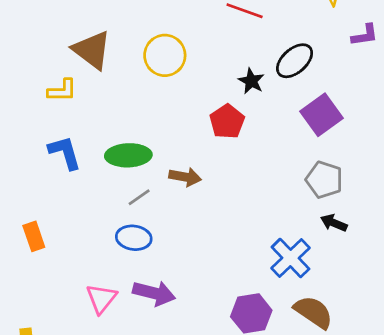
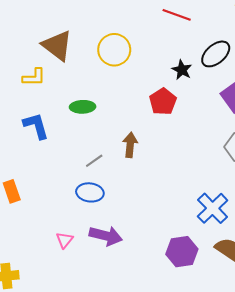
green ellipse: (128, 155) -> (83, 107), moved, size x0.7
brown arrow: (185, 177) -> (130, 145), turned -95
pink triangle: (101, 299) -> (65, 240), size x0.7

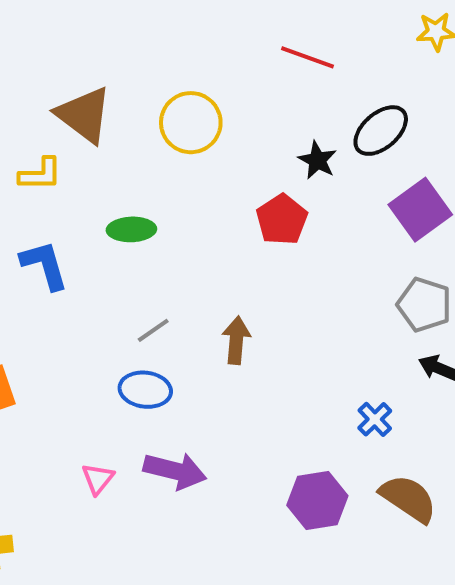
brown arrow: (130, 145) -> (236, 340), moved
blue cross: (213, 208) -> (375, 419), size x0.6

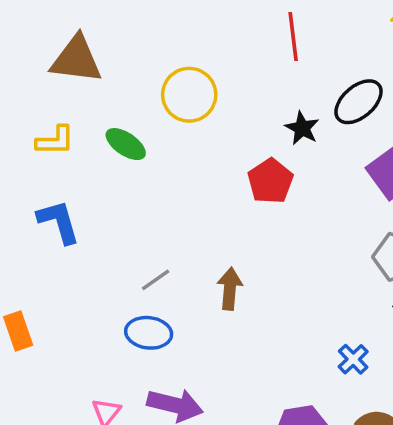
red line: (307, 57) -> (293, 36), turned 63
brown triangle: (84, 115) -> (76, 59), moved, turned -30
green ellipse: (131, 229) -> (126, 144), moved, turned 36

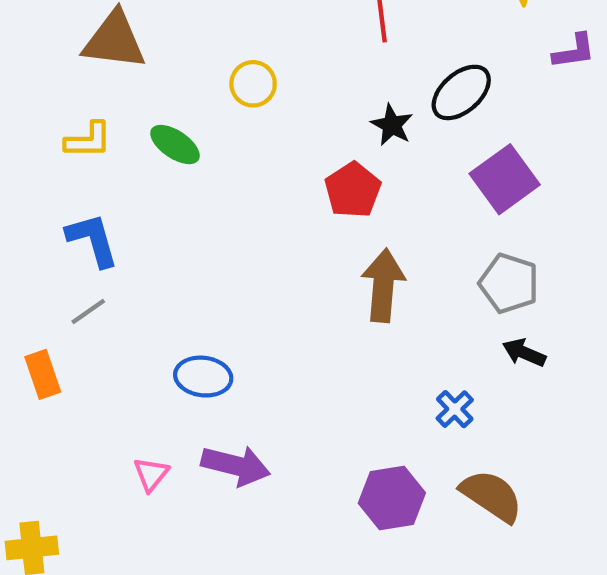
yellow circle: (189, 95) -> (253, 84), size x0.7
gray line: (156, 280) -> (88, 311), moved
brown arrow: (230, 289) -> (383, 285), moved, size x1.4

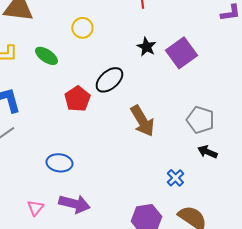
black ellipse: (461, 92) -> (109, 80), moved
purple square: (505, 179) -> (181, 53), moved
red pentagon: (353, 190) -> (77, 99), moved
brown arrow: (383, 285) -> (142, 121), turned 144

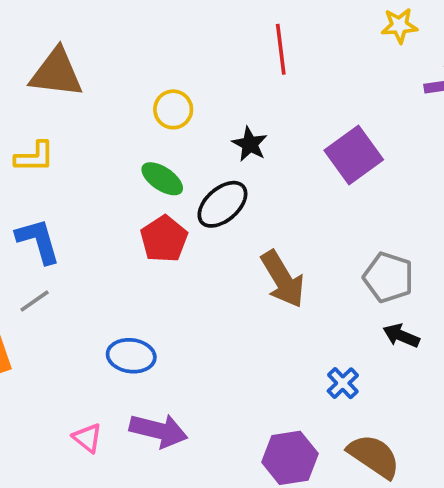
black star: (146, 47) -> (250, 144), moved
green ellipse: (46, 56) -> (162, 179), moved
pink triangle: (35, 208) -> (87, 438), turned -30

